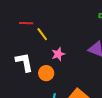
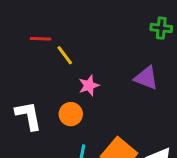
white L-shape: (24, 62) -> (28, 116), moved

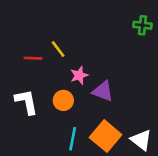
red line: (41, 39) -> (33, 58), moved
purple triangle: (146, 78) -> (103, 91), moved

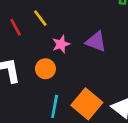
red line: (33, 58) -> (16, 27), turned 60
purple triangle: (103, 91) -> (96, 42), moved

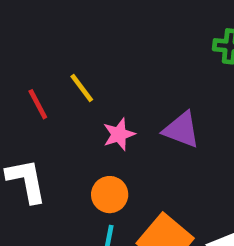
orange circle: (45, 69) -> (110, 195), moved

